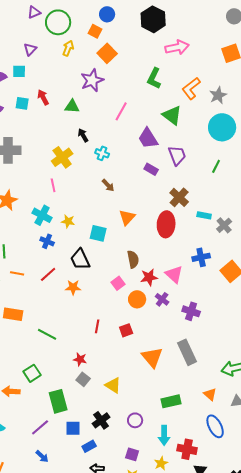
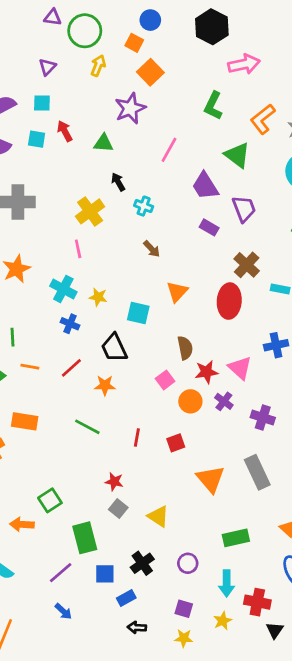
purple triangle: (34, 12) -> (53, 17), turned 32
cyan square: (19, 71) -> (42, 103), moved
green line: (47, 334) -> (87, 427), moved

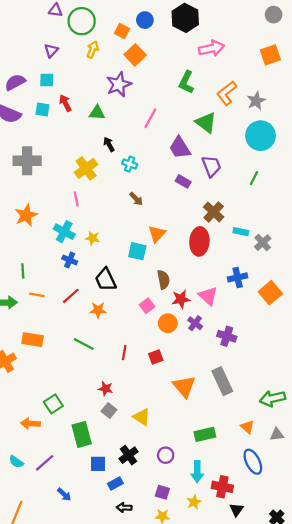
blue circle: (150, 20) -> (145, 20), moved
cyan square: (138, 313) -> (137, 251), moved
purple line: (61, 573) -> (45, 463), moved

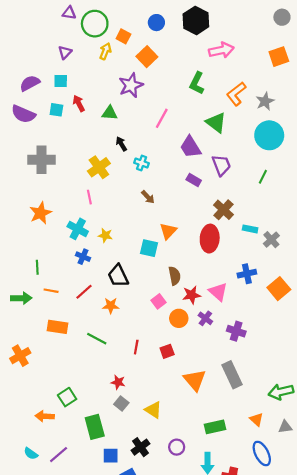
orange square: (122, 31) -> (123, 36), moved
orange rectangle: (33, 340) -> (57, 327), moved

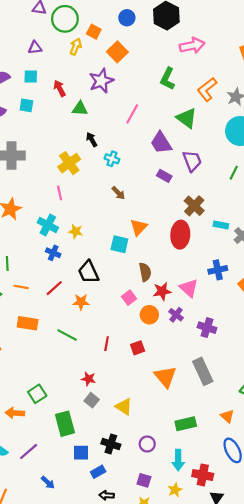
purple triangle: (65, 52) -> (35, 48), turned 40
red arrow: (79, 103) -> (60, 88), moved
black cross: (140, 447) -> (111, 444), turned -36

